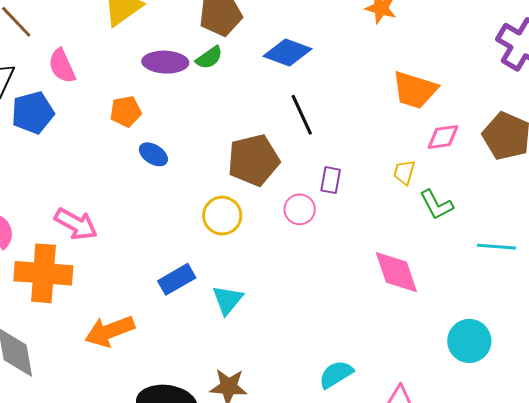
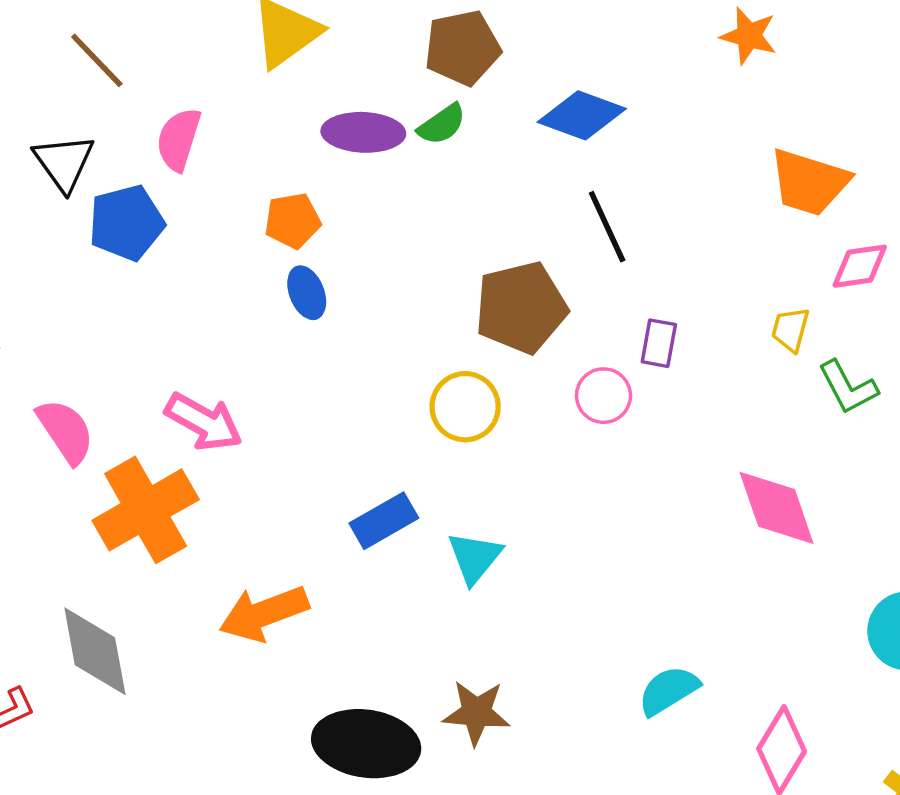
pink semicircle: (62, 66) -> (179, 139), turned 42
blue ellipse: (153, 154) -> (307, 293), moved, turned 36
orange cross: (43, 273) -> (146, 510), turned -34

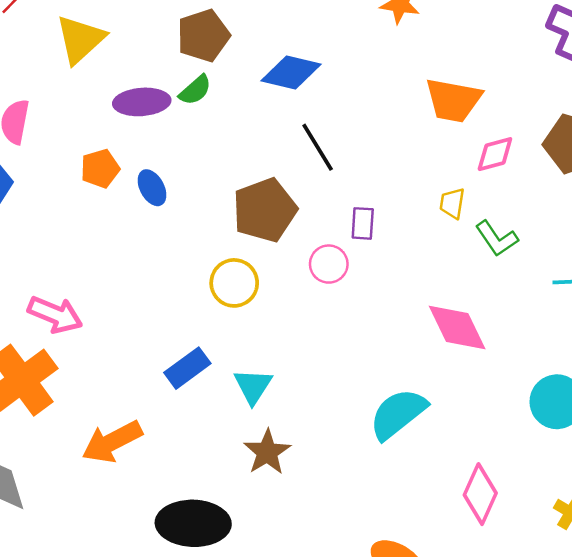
blue ellipse: (307, 293) -> (152, 188), moved
cyan semicircle: (668, 690) -> (398, 414), moved, size x1.4
brown star: (476, 713) -> (267, 452), moved, turned -30

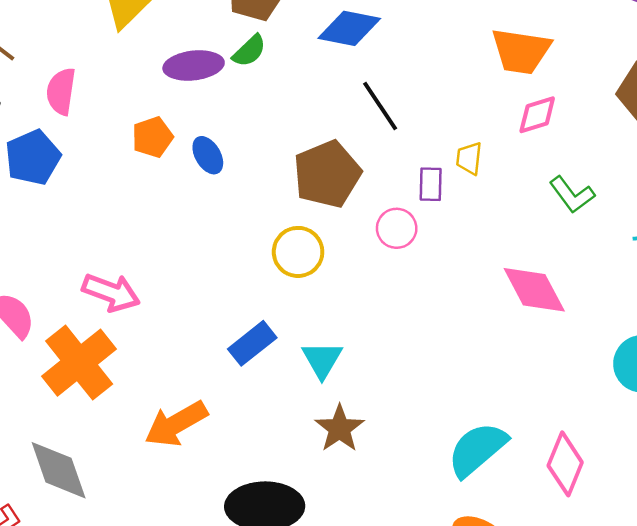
pink diamond: (495, 154) -> (537, 115), moved
yellow trapezoid: (452, 203) -> (469, 158), moved
cyan semicircle: (398, 414) -> (477, 449), moved

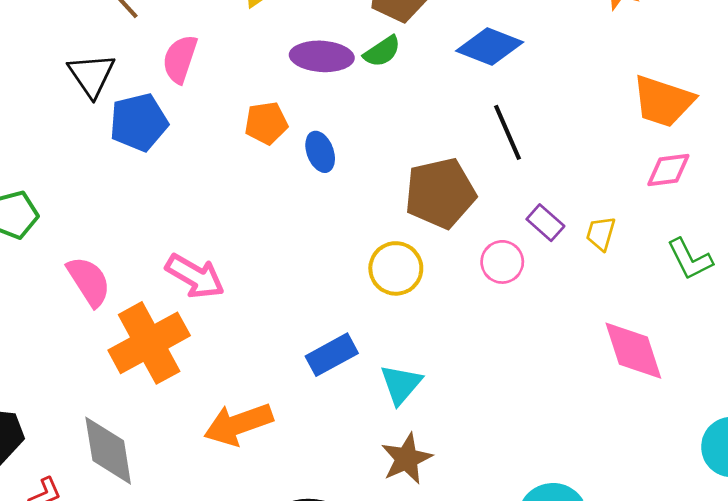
yellow trapezoid: (469, 158) -> (601, 234), moved
purple rectangle: (431, 184) -> (545, 223), turned -60

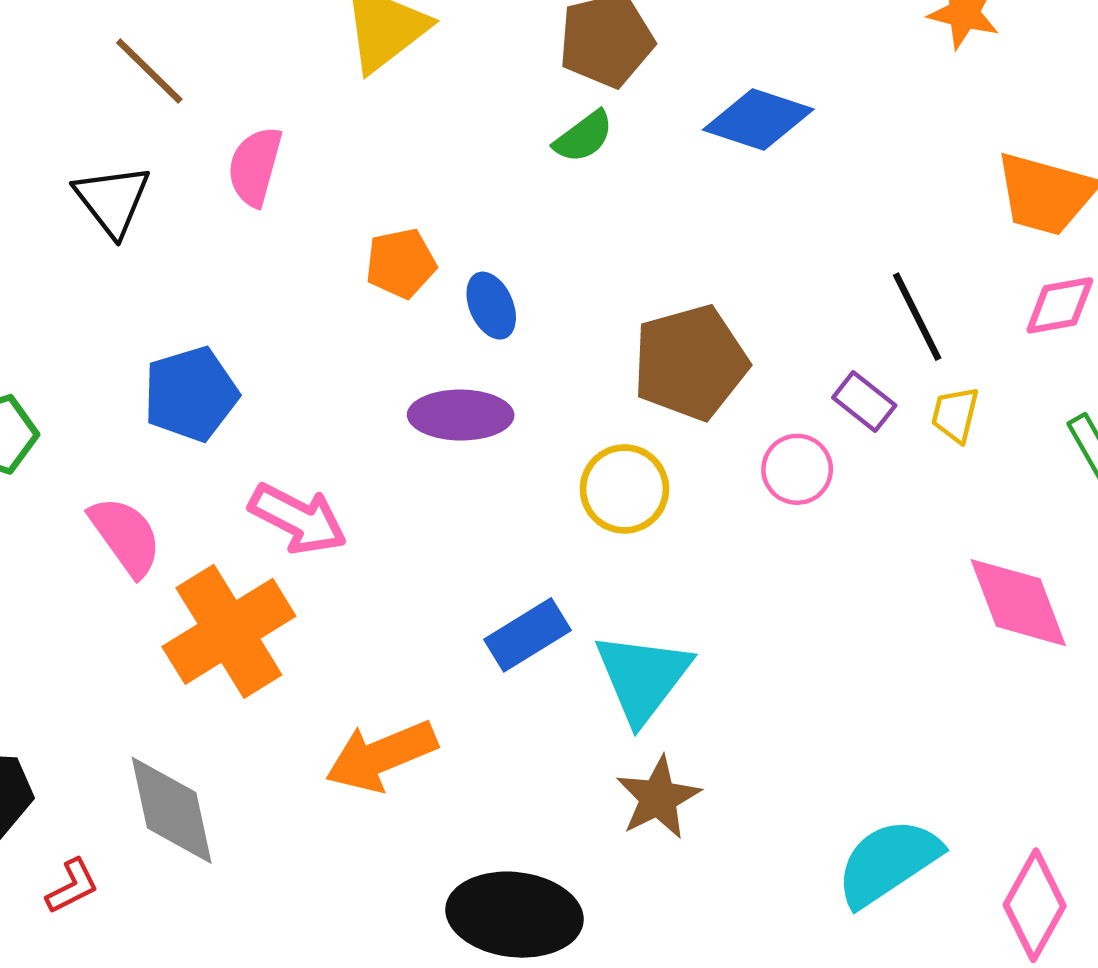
purple ellipse: (322, 56) -> (461, 415), moved
blue pentagon: (139, 122) -> (191, 394), moved
black line: (507, 132) -> (917, 317), moved
cyan triangle: (401, 384) -> (643, 677), size x1.4

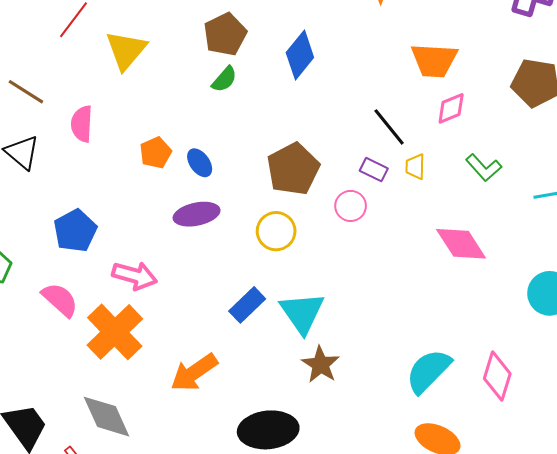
blue diamond: (758, 120) -> (300, 55), turned -57

